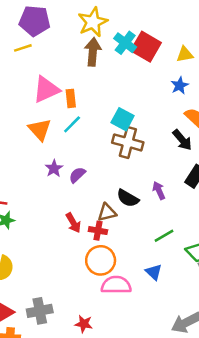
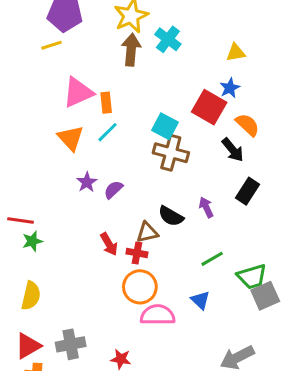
red square: (146, 47) -> (209, 107), moved

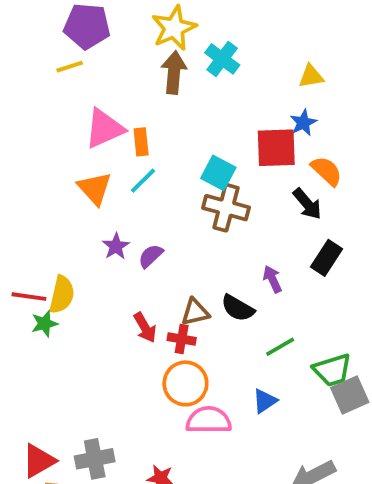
red square: (209, 107) -> (276, 148), turned -32
black semicircle: (171, 216) -> (238, 308), moved
yellow semicircle: (31, 296) -> (62, 295), moved
blue triangle: (200, 300) -> (265, 401), turned 42

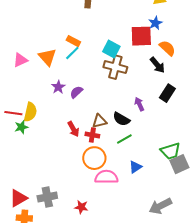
pink triangle: (104, 128) -> (20, 60), moved, size x0.7
orange rectangle: (141, 142) -> (73, 41), moved, turned -56
green line: (280, 347) -> (124, 139), moved

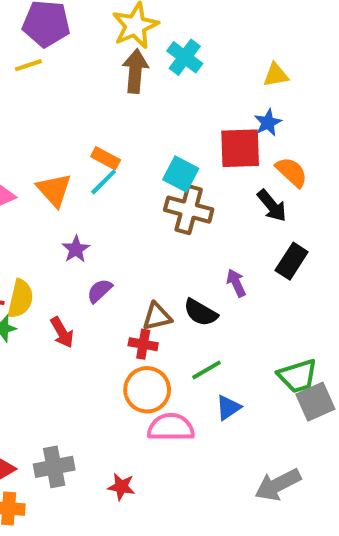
purple semicircle: (76, 92) -> (100, 291), moved
red arrow: (73, 129) -> (62, 332), moved
green line: (124, 139) -> (206, 370), moved

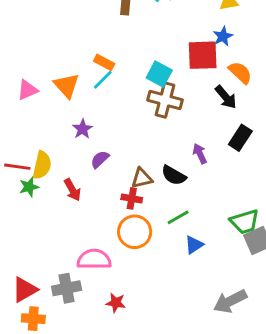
pink semicircle: (171, 427) -> (94, 259), moved

